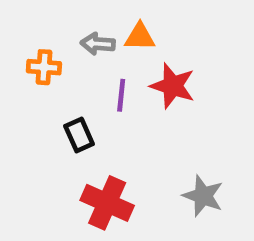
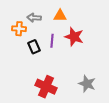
gray arrow: (98, 44) -> (34, 18), moved
black rectangle: (79, 135) -> (34, 47), moved

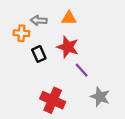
red star: (74, 37) -> (68, 47), moved
purple line: (52, 41) -> (82, 70), moved, turned -48

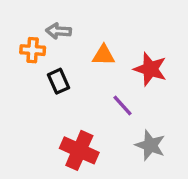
orange triangle: (69, 18) -> (104, 55), moved
red star: (68, 47) -> (150, 69), moved

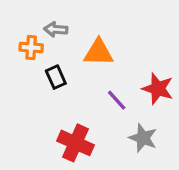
orange triangle: (104, 55) -> (99, 52), size x1.4
red star: (150, 69) -> (158, 89), moved

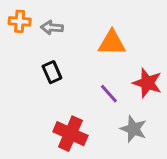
orange cross: (31, 48) -> (20, 21), moved
orange triangle: (99, 52) -> (112, 43), moved

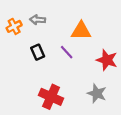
orange cross: (20, 21) -> (14, 26), moved, turned -32
purple line: (109, 94) -> (67, 52), moved

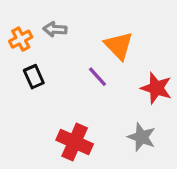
orange triangle: (81, 31) -> (119, 46), turned 45
black rectangle: (38, 52) -> (34, 77), moved

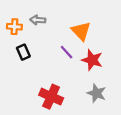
orange cross: (21, 39) -> (14, 27), turned 32
red star: (156, 88) -> (92, 60), moved

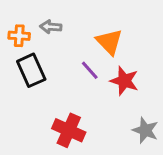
black rectangle: (23, 52) -> (31, 70), size x1.5
gray star: (97, 93) -> (145, 130), moved

